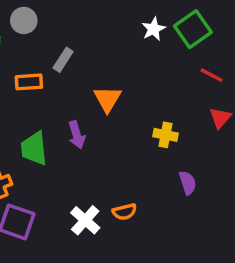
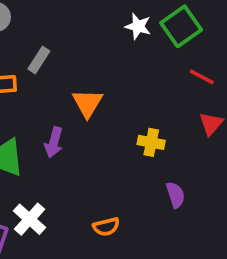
white star: (154, 29) -> (138, 26), turned -30
purple arrow: (77, 135) -> (54, 142), turned 32
white cross: (85, 220) -> (30, 219), moved

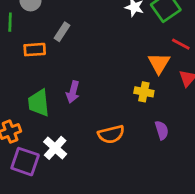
orange triangle: (88, 103) -> (159, 63), moved
orange semicircle: (106, 227) -> (111, 134), moved, size x1.4

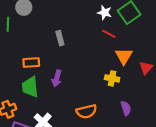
gray rectangle: (62, 32) -> (60, 38), moved, turned -48
red line: (181, 44) -> (109, 34), moved
orange rectangle: (35, 50) -> (31, 63), moved

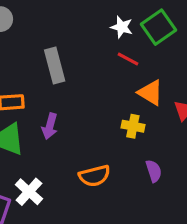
gray rectangle: (60, 38) -> (55, 65), size x1.5
orange triangle: (124, 56) -> (150, 93), turned -30

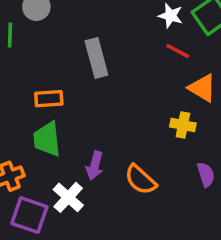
purple arrow: (50, 126) -> (95, 166), moved
orange semicircle: (95, 176) -> (141, 180), turned 56

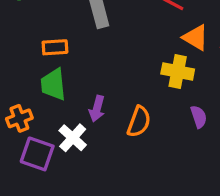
yellow cross: (183, 125) -> (178, 72), size x1.4
orange semicircle: (141, 180) -> (139, 122), turned -112

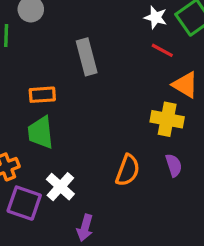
purple arrow: (97, 109) -> (85, 228), moved
purple semicircle: (199, 117) -> (174, 165), moved

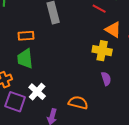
orange semicircle: (128, 170) -> (78, 103), moved, turned -96

